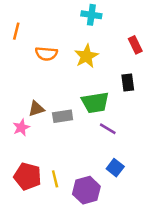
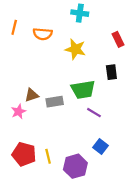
orange semicircle: (46, 54) -> (43, 34), moved
yellow star: (86, 56) -> (75, 49), turned -30

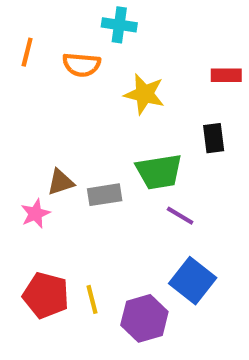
cyan cross: (80, 13) -> (119, 25), moved
red rectangle: (118, 39) -> (226, 75), turned -64
blue square: (101, 146) -> (193, 281), size x1.5

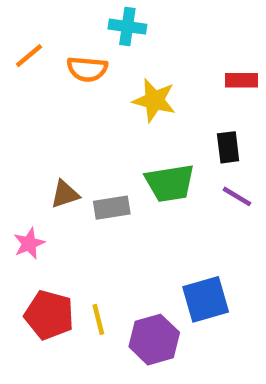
orange line: (27, 52) -> (29, 56), turned 36
pink star: (35, 214) -> (29, 243), moved
purple line: (180, 216) -> (237, 196), moved
blue square: (193, 281) -> (206, 299), turned 36

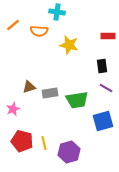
green trapezoid: (170, 183) -> (77, 100), moved
blue square: (206, 299) -> (103, 121), moved

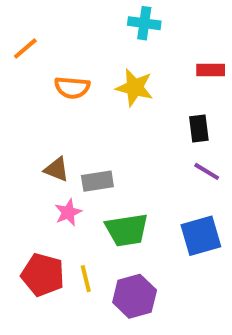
cyan cross: (57, 12) -> (144, 23), moved
orange semicircle: (39, 31) -> (72, 88), moved
brown triangle: (29, 87) -> (57, 169), turned 40
green trapezoid: (77, 100) -> (127, 230), moved
pink star: (13, 109) -> (68, 212), moved

